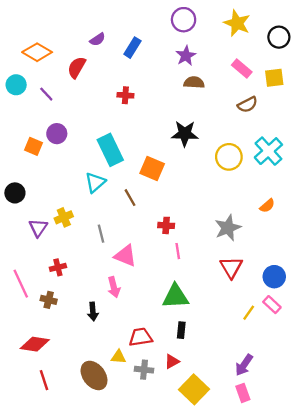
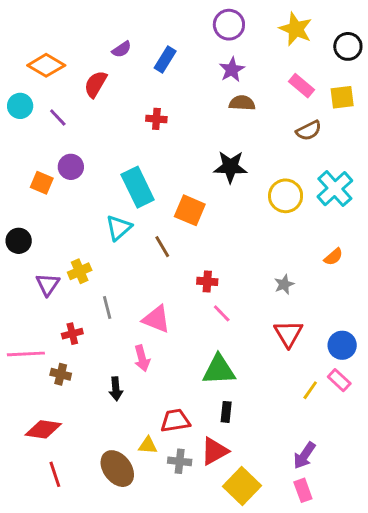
gray star: (228, 228) -> (284, 284), size x0.6
gray line: (101, 234) -> (107, 308), moved
pink line: (178, 251) -> (222, 313), turned -35
pink line: (21, 284) -> (26, 354), turned -68
red triangle: (172, 362) -> (214, 451), size x1.5

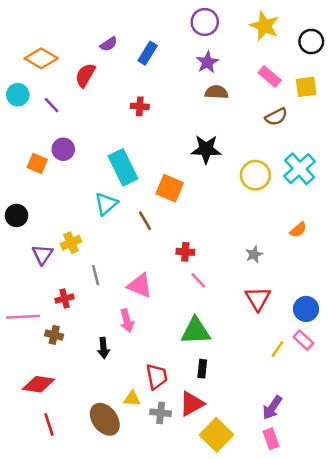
red trapezoid: (175, 421) -> (157, 376), turned 88

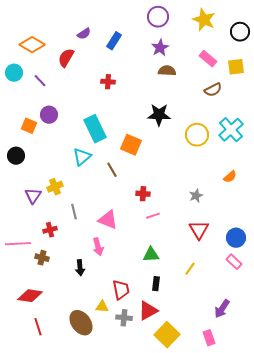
black circle: (16, 215) -> (16, 156), moved
pink line: (198, 280) -> (153, 216), turned -64
green triangle: (196, 331) -> (151, 255), size x0.7
yellow line: (277, 349) -> (190, 269), moved
purple arrow: (272, 408) -> (222, 309), moved

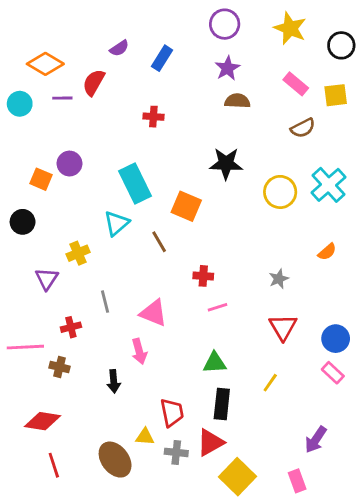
purple line: (40, 81) -> (62, 98), moved, turned -48
yellow cross: (55, 187) -> (78, 253), moved
black rectangle: (156, 284) -> (222, 404), size x1.5

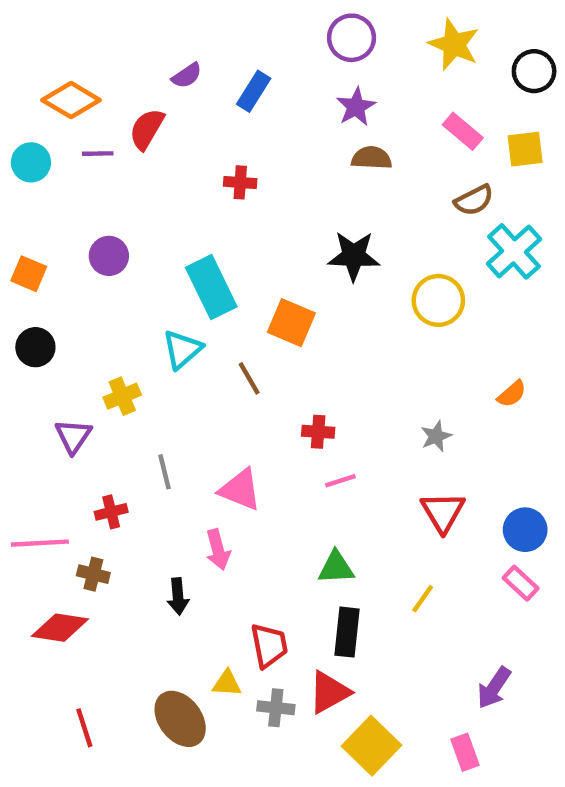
orange square: (41, 179) -> (29, 274), moved
cyan cross: (329, 185) -> (514, 251), moved
red diamond: (42, 421) -> (60, 628), moved

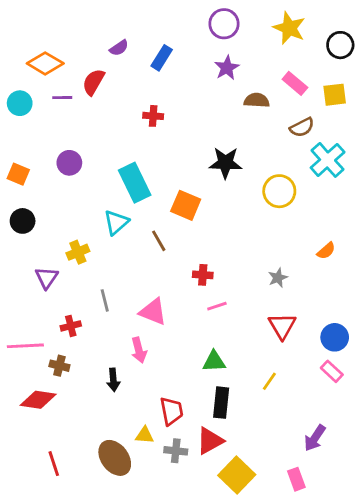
brown semicircle: (372, 158) -> (257, 100), moved

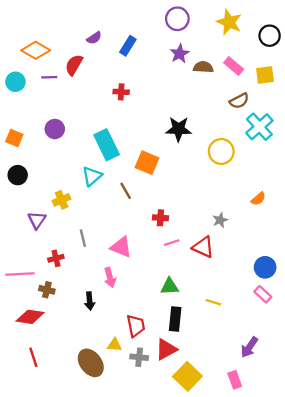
brown semicircle: (257, 100) -> (203, 67), moved
red triangle: (282, 326) -> (203, 247), moved, turned -35
yellow line: (269, 381) -> (213, 302), turned 72
red line: (54, 464) -> (33, 357), moved

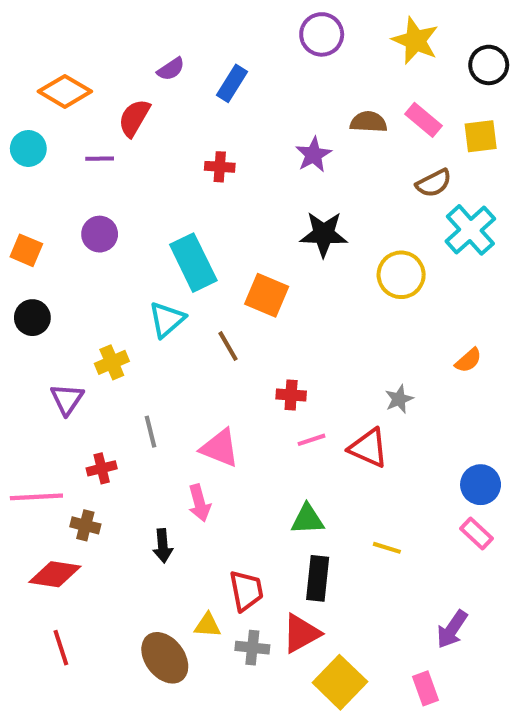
purple star: (180, 54) -> (314, 155), moved
purple line: (49, 77) -> (100, 159), moved

